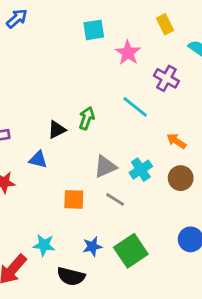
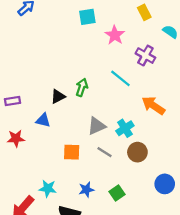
orange arrow: (176, 141) -> (153, 106), size x1.5
brown circle: (181, 178) -> (137, 152), moved
green square: (131, 251) -> (117, 193), size x0.6

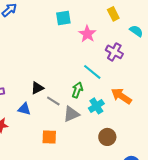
green arrow: (82, 87) -> (77, 90), moved
cyan cross: (125, 128) -> (96, 106), moved
gray line: (105, 152) -> (53, 101), moved

